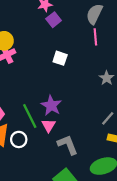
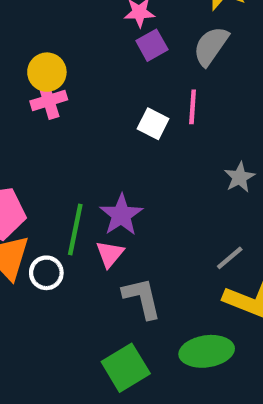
gray semicircle: (94, 14) -> (211, 46), moved
pink line: (95, 37) -> (193, 107), moved
green line: (30, 116) -> (75, 230), turned 30

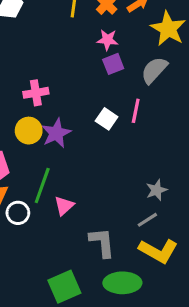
yellow circle: (47, 72) -> (29, 131), moved
gray star: (240, 177) -> (156, 190), moved
purple star: (121, 215) -> (56, 133), moved
gray L-shape: (142, 298) -> (102, 243), moved

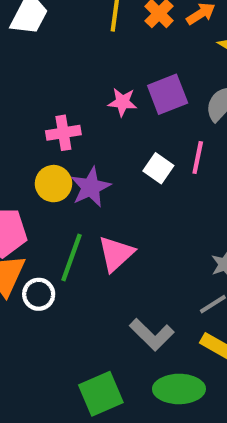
pink star: (107, 40) -> (122, 102), moved
purple square: (113, 64) -> (168, 94), size x1.4
pink triangle: (64, 206) -> (116, 254), moved, size x1.4
gray L-shape: (102, 243) -> (152, 335), turned 140

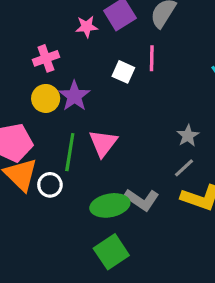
green ellipse: (179, 389) -> (110, 205), moved

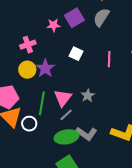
pink line: (152, 58) -> (109, 59), moved
gray star: (188, 136) -> (88, 96), moved
gray line: (184, 168) -> (66, 115), moved

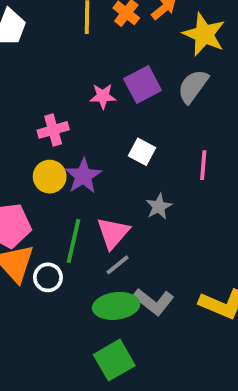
gray star: (88, 96) -> (159, 207), moved

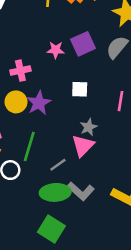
white square: (142, 152) -> (80, 89), turned -30
pink triangle: (113, 233) -> (83, 146), moved
green square: (114, 360) -> (51, 229), turned -32

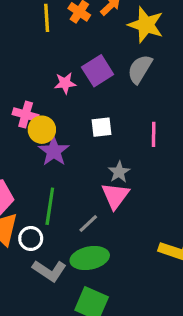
pink cross: (20, 71) -> (26, 115), turned 36
yellow circle: (16, 102) -> (42, 130), moved
gray L-shape: (81, 191) -> (49, 271), moved

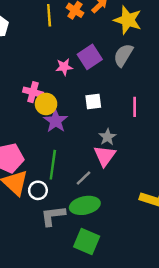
gray L-shape: (49, 271) -> (53, 216), turned 140

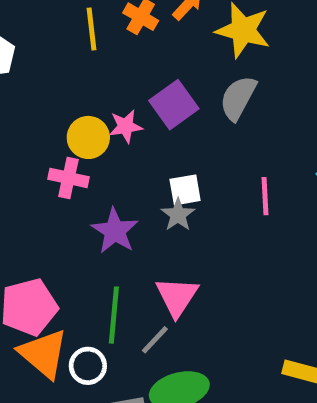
yellow circle: (46, 104) -> (88, 137), moved
gray star: (108, 137) -> (178, 215), moved
pink triangle: (105, 156) -> (177, 297), moved
gray line: (83, 178) -> (155, 340), moved

